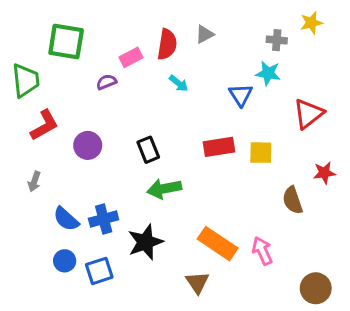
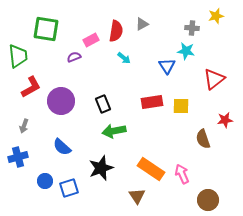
purple circle: (88, 145) -> (61, 101), size x1.4
blue semicircle: (66, 219) -> (62, 147), moved
blue cross: (104, 219) -> (18, 157), moved
brown circle: (316, 288) -> (208, 200), moved

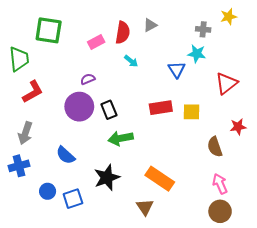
purple semicircle: (74, 57) -> (88, 79), moved
purple circle: (61, 101) -> (79, 107), moved
gray arrow: (24, 126) -> (25, 133), size x1.5
pink arrow: (182, 174) -> (220, 184), moved

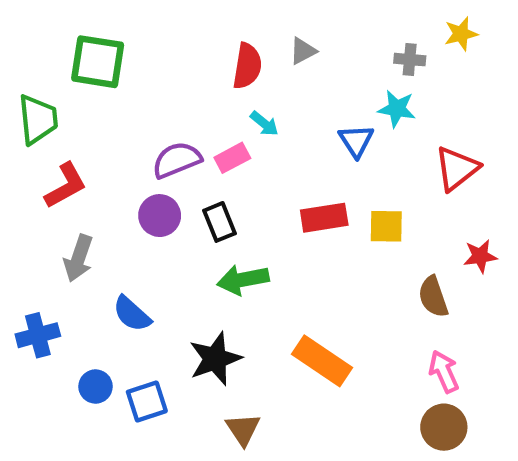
pink rectangle: (96, 42) -> (232, 158), moved
purple semicircle: (88, 79) -> (177, 160), size x1.6
purple circle: (79, 107) -> (160, 216), size x0.7
gray arrow: (25, 133) -> (78, 258), moved
brown triangle: (145, 207) -> (243, 429), moved

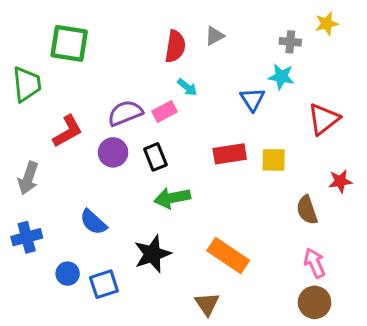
red L-shape: (66, 186) -> (68, 131), moved
gray arrow: (78, 258) -> (28, 178), moved
brown triangle: (243, 429) -> (207, 304), moved

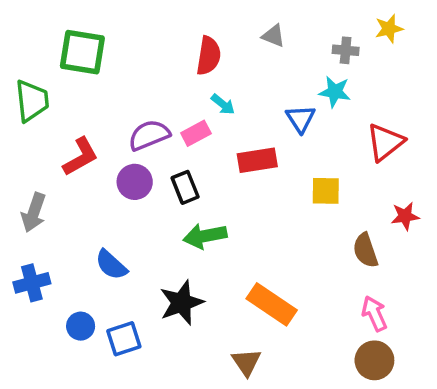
gray triangle: (215, 36) -> (273, 36), moved, turned 50
red rectangle: (230, 154) -> (257, 160), moved

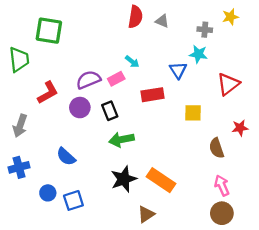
red semicircle: (209, 56) -> (135, 17), moved
black star: (182, 303) -> (124, 179), moved
brown triangle: (246, 362) -> (146, 214), turned 30

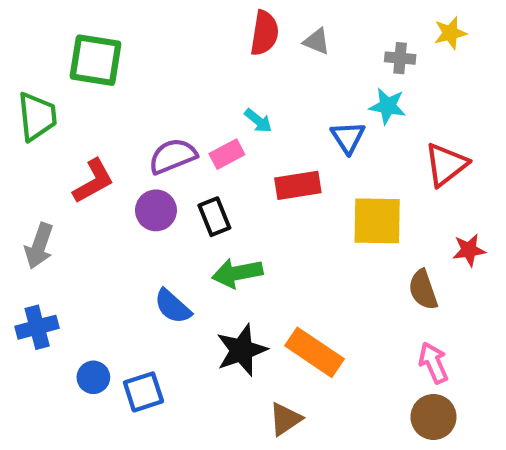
yellow square: (193, 113) -> (377, 221), size x1.5
blue semicircle: (66, 157) -> (173, 306), moved

